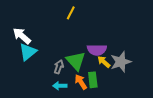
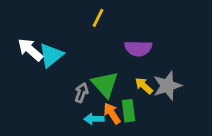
purple semicircle: (97, 50) -> (138, 48), moved
cyan triangle: (28, 52) -> (51, 55), moved
cyan arrow: (60, 86) -> (94, 119), moved

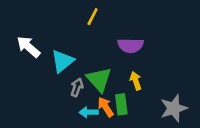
cyan triangle: (51, 55) -> (62, 61), moved
yellow arrow: (144, 86) -> (136, 81), turned 30
gray star: (167, 86) -> (174, 108), moved

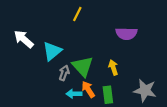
purple semicircle: (130, 45) -> (126, 34), moved
green rectangle: (121, 104) -> (108, 95), moved
gray star: (174, 108) -> (145, 90), turned 30

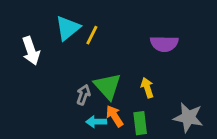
yellow line: (77, 14) -> (92, 35), moved
white arrow: (24, 39) -> (31, 51), turned -150
cyan triangle: (52, 51) -> (68, 28), moved

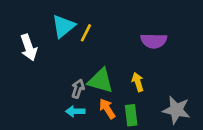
green triangle: (107, 86) -> (101, 81), turned -32
cyan arrow: (96, 122) -> (75, 111), moved

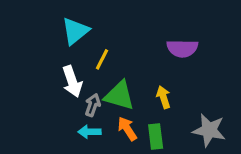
yellow line: (86, 33) -> (102, 59), moved
white arrow: (29, 47) -> (72, 81), moved

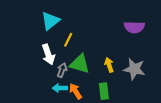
purple semicircle: (182, 48) -> (134, 27), moved
orange arrow: (127, 129) -> (76, 91), moved
gray star: (209, 130) -> (134, 69), moved

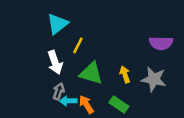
purple semicircle: (134, 27) -> (161, 43), moved
gray arrow: (62, 70) -> (59, 91), moved
green rectangle: (104, 91) -> (119, 105), turned -49

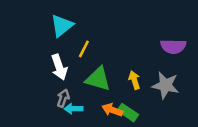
orange arrow: (86, 105) -> (112, 110), moved, turned -36

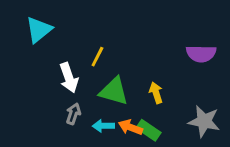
cyan triangle: (62, 26) -> (39, 30), moved
gray star: (165, 85) -> (204, 121), moved
cyan arrow: (73, 109) -> (103, 126), moved

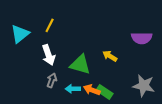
cyan triangle: (39, 30) -> (20, 34), moved
yellow line: (97, 57) -> (50, 25), moved
yellow arrow: (156, 93) -> (110, 56), moved, turned -40

